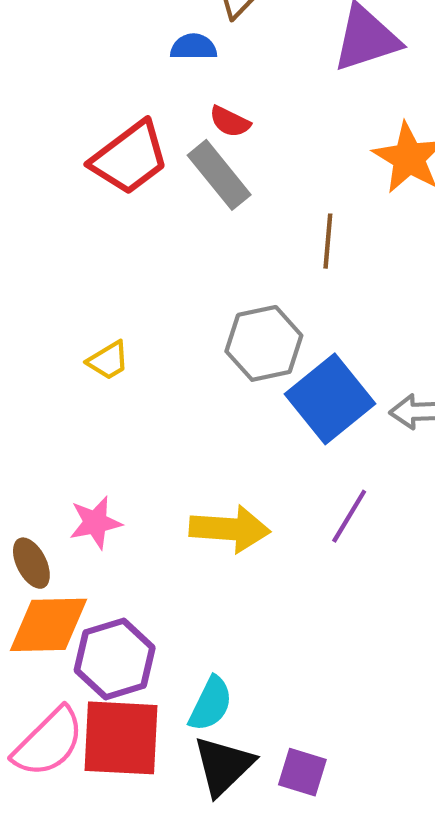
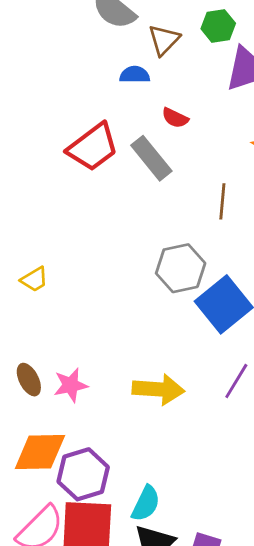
red semicircle: (230, 122) -> (175, 118), moved
yellow trapezoid: (108, 360) -> (34, 279), moved
brown ellipse: (31, 563) -> (29, 380), moved

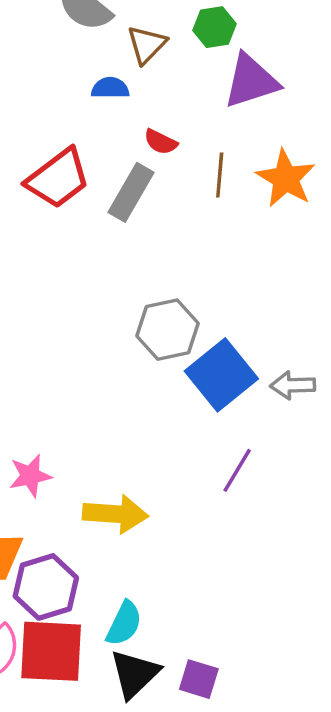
gray rectangle: (151, 158) -> (131, 192), turned 69
brown line: (222, 201) -> (220, 175), moved
yellow arrow: (158, 389) -> (115, 514), moved

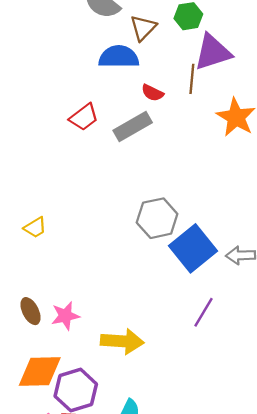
blue semicircle: (110, 88) -> (119, 57), size x1.6
brown line: (220, 175) -> (192, 79), moved
red trapezoid: (58, 178) -> (84, 117), size x0.7
gray rectangle: (131, 192) -> (133, 126), turned 30

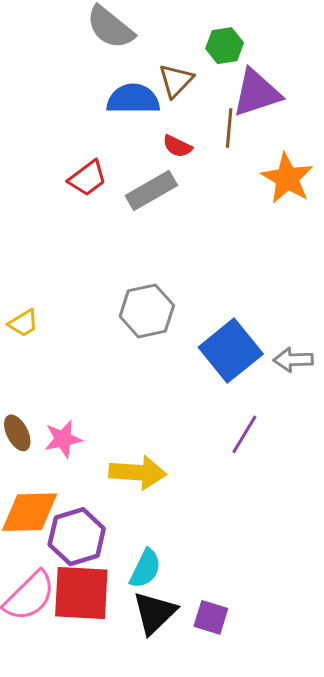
brown triangle: (143, 28) -> (176, 81), moved
gray hexagon: (157, 218) -> (147, 311), moved

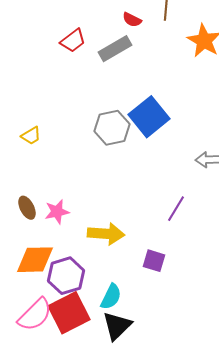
blue square: (231, 351) -> (149, 117), moved
red square: (81, 593) -> (69, 313), turned -30
purple square: (211, 617) -> (154, 261), moved

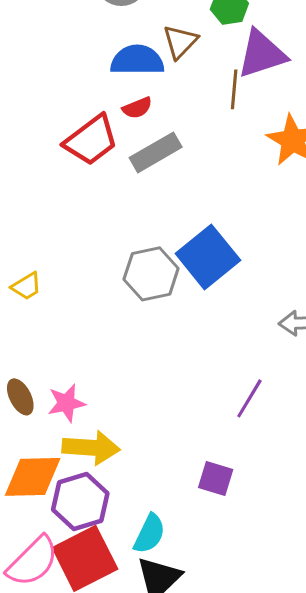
red semicircle: (132, 20) -> (137, 108), moved, turned -48
red trapezoid: (73, 41) -> (91, 140), size x1.4
yellow arrow: (106, 234) -> (91, 448), moved

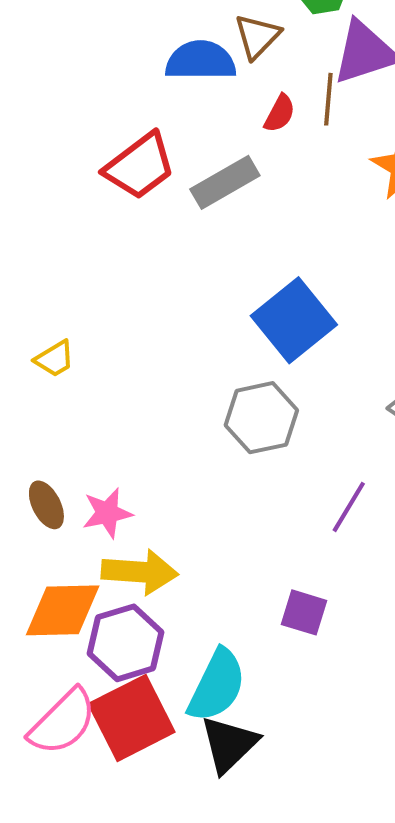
red semicircle: (137, 108) -> (280, 113), moved, turned -40
gray hexagon: (151, 274) -> (261, 418), moved
cyan semicircle: (149, 534) -> (217, 685), size x1.4

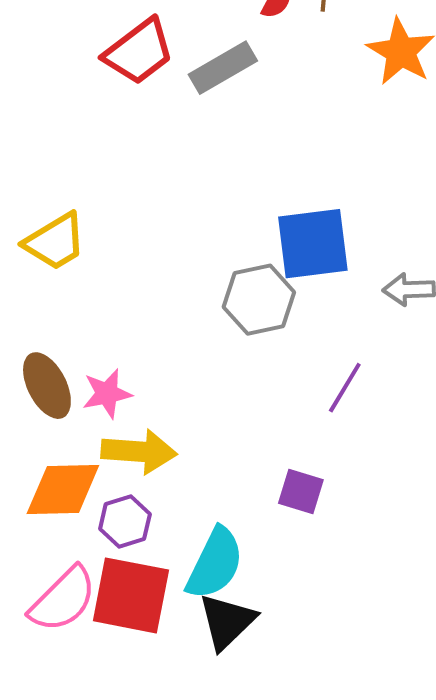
blue square: (294, 320) -> (313, 244), moved, turned 32
yellow trapezoid: (55, 359) -> (55, 242), size x1.6
brown ellipse: (46, 505) -> (47, 386), size x1.4
purple hexagon: (126, 643) -> (125, 521), size x0.7
red square: (132, 718) -> (131, 595), turned 38

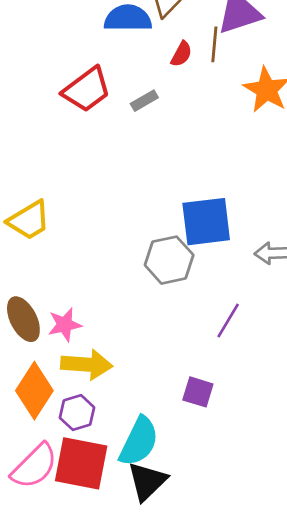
gray rectangle: (223, 68) -> (144, 101), size x0.6
orange diamond: (63, 490) -> (34, 391), turned -56

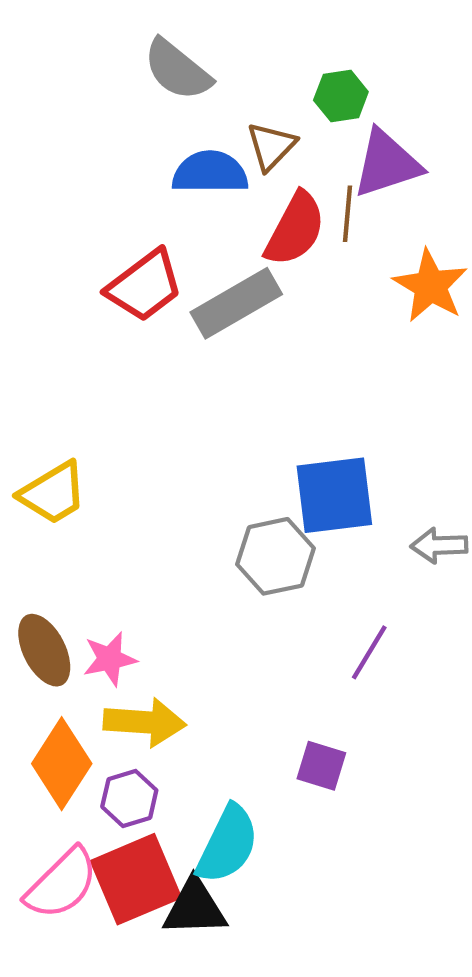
red semicircle: (181, 54) -> (295, 229), size x1.8
gray rectangle: (144, 101) -> (236, 303), size x2.0
red square: (81, 463) -> (136, 879), turned -34
black triangle: (147, 481) -> (195, 908), moved, turned 42

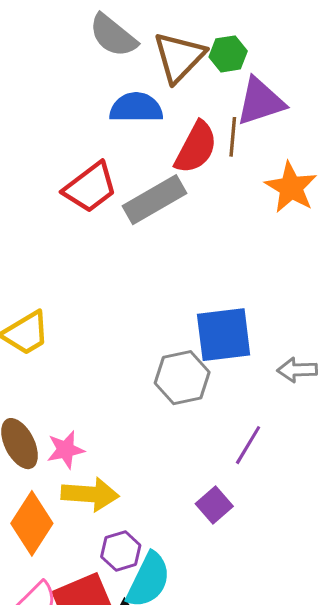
brown triangle: (271, 146) -> (179, 57), moved, size x1.5
purple square: (321, 766) -> (214, 505), moved, turned 32
purple hexagon: (129, 798) -> (121, 551), moved

